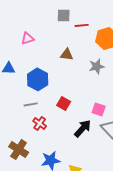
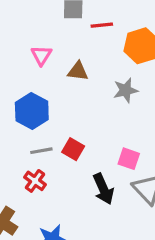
pink triangle: (28, 38) -> (41, 55), moved, turned -40
gray line: (31, 104) -> (41, 151), moved
black arrow: (83, 128) -> (103, 189), turned 114

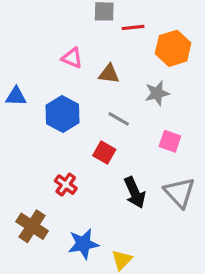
pink triangle: (41, 55) -> (72, 58), turned -40
gray line: (41, 151) -> (119, 119), moved, turned 40
pink square: (129, 159) -> (170, 141), moved

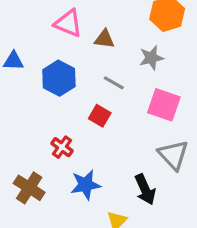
pink triangle: (72, 58) -> (68, 23), size x1.4
pink square: (170, 141) -> (164, 105), size x1.5
black arrow: (135, 193) -> (145, 189), moved
blue star: (83, 244) -> (86, 185), moved

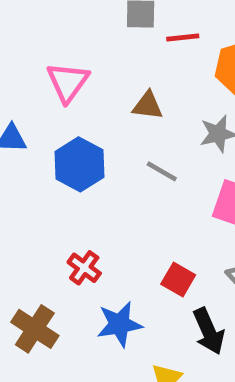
pink triangle: (68, 23) -> (68, 82), moved, turned 44
red square: (100, 116) -> (178, 280), moved

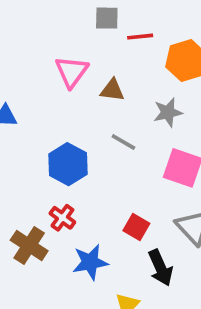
pink triangle: (68, 82) -> (72, 72), moved
blue hexagon: (79, 164) -> (68, 164), moved
brown cross: (35, 329) -> (29, 246), moved

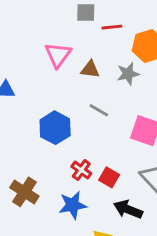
gray star: (168, 112) -> (128, 74), moved
red cross: (62, 218) -> (81, 170), moved
black arrow: (160, 268) -> (128, 209), turned 136

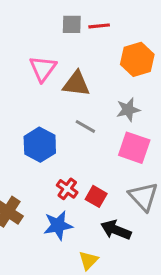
red line: (112, 27) -> (99, 26), moved
brown triangle: (90, 69) -> (76, 84), size x1.4
gray star: (128, 74) -> (128, 110), moved

